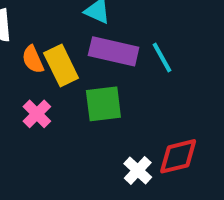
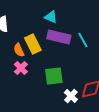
orange semicircle: (33, 59) -> (19, 50), moved
green square: (103, 104) -> (54, 76), moved

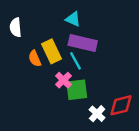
cyan line: (83, 40) -> (75, 61), moved
pink cross: (21, 68) -> (63, 80), moved

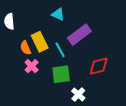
purple rectangle: (83, 43) -> (79, 35), moved, turned -50
pink cross: (63, 80) -> (32, 66), moved
red diamond: (121, 105) -> (99, 66), moved

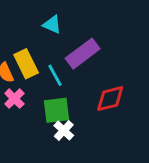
white cross: (78, 95) -> (64, 131), moved

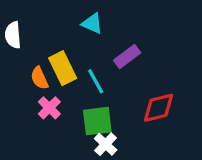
purple rectangle: (83, 54) -> (127, 57), size x0.7

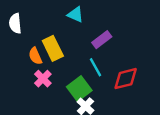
cyan line: (96, 81) -> (95, 67), moved
green square: (97, 121) -> (79, 89), turned -30

